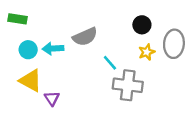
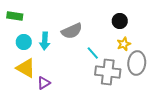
gray ellipse: (174, 44) -> (137, 63), moved
cyan arrow: (53, 49) -> (45, 41), turned -84
purple triangle: (52, 98) -> (44, 83), turned 32

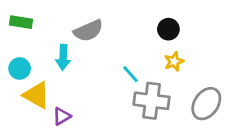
gray semicircle: (72, 31) -> (88, 31), moved
cyan circle: (24, 42) -> (20, 68), moved
gray ellipse: (137, 63) -> (206, 104), moved, turned 30

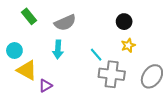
green rectangle: (21, 22) -> (29, 16), moved, turned 42
cyan arrow: (63, 57) -> (58, 49), moved

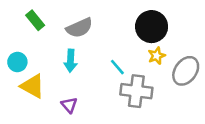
black circle: (124, 22) -> (152, 27), size x1.6
gray ellipse: (152, 76) -> (186, 71), moved
purple triangle: (45, 86) -> (69, 105), moved, turned -40

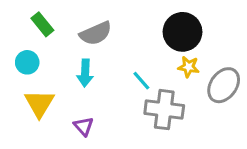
yellow star: (157, 56) -> (189, 67), turned 30
cyan circle: (17, 62) -> (27, 62), moved
yellow triangle: (33, 86) -> (39, 103), turned 32

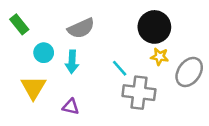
green rectangle: (42, 24) -> (19, 24), moved
cyan circle: (27, 62) -> (44, 53), moved
purple triangle: (84, 126) -> (71, 107), turned -36

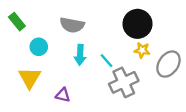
gray semicircle: (81, 28) -> (72, 25), turned 35
cyan arrow: (72, 62) -> (80, 55), moved
gray cross: (139, 93) -> (124, 82), turned -32

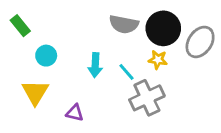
gray semicircle: (72, 25) -> (124, 24), moved
yellow star: (142, 50) -> (158, 60), moved
gray ellipse: (168, 64) -> (200, 42), moved

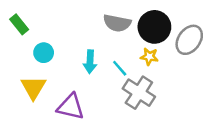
gray cross: (147, 98) -> (139, 93), turned -32
purple triangle: (75, 113) -> (71, 107), size x1.6

